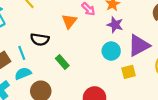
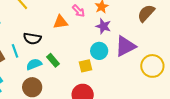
orange triangle: (69, 21) -> (60, 22), turned 42
yellow square: (128, 72) -> (85, 66), moved
cyan semicircle: (23, 73) -> (34, 64), moved

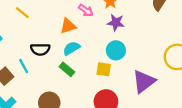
purple triangle: (125, 46) -> (144, 81), moved
cyan semicircle: (34, 64) -> (71, 48), moved
yellow square: (85, 66) -> (104, 69), turned 32

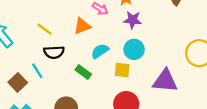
yellow line: (22, 13) -> (44, 29), moved
cyan semicircle: (71, 48) -> (100, 51), moved
purple triangle: (144, 81) -> (165, 81), turned 45

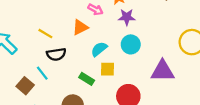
yellow square: (122, 70) -> (108, 69), moved
green rectangle: (83, 72) -> (87, 79), moved

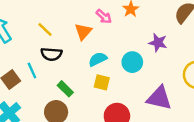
purple star: (127, 17) -> (158, 43), moved
orange triangle: (80, 27) -> (83, 32), turned -35
green rectangle: (87, 79) -> (65, 89), moved

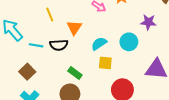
yellow line: (45, 30) -> (50, 14), moved, turned 32
orange triangle: (83, 32) -> (74, 28), moved
cyan line: (32, 70) -> (36, 45), moved, turned -48

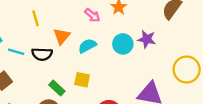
cyan circle: (129, 42) -> (123, 44), moved
cyan semicircle: (99, 44) -> (87, 46), moved
yellow square: (105, 63) -> (82, 80), moved

